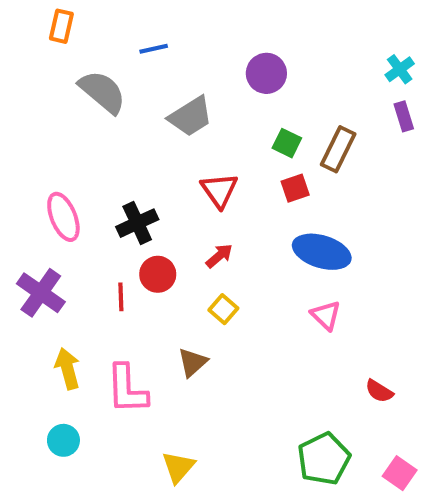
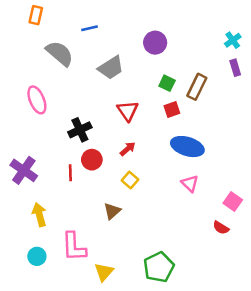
pink ellipse: (63, 217) -> (37, 100), moved
pink L-shape: (127, 389) -> (74, 247), moved
green pentagon: (324, 459) -> (159, 267), moved
pink square: (400, 473) -> (233, 201), moved

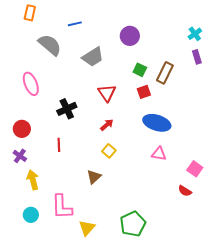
red circle: (92, 160) -> (22, 129), moved
purple cross: (24, 170) -> (20, 156), moved, size x0.6
pink triangle: (190, 184) -> (159, 154), turned -35

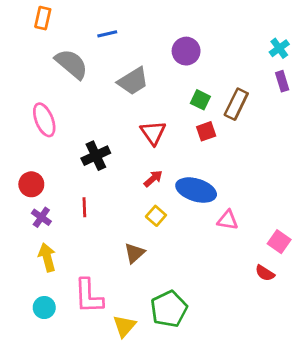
blue ellipse: (157, 123) -> (196, 190), moved
purple cross: (20, 156) -> (41, 217), moved
green pentagon: (133, 224) -> (169, 309), moved

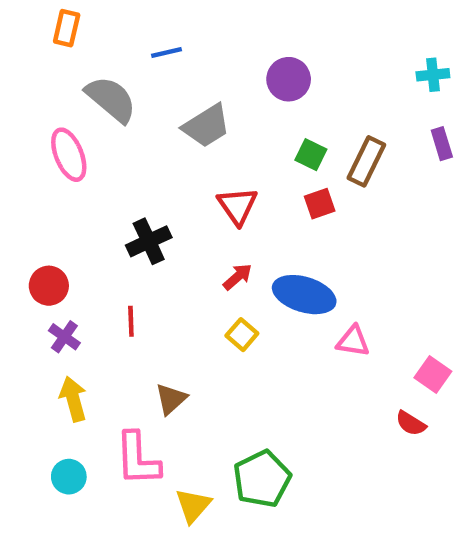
cyan cross: (279, 48) -> (433, 75), turned 30
purple rectangle: (282, 81) -> (442, 144), moved
pink ellipse: (44, 120) -> (69, 155), moved
brown triangle: (134, 253) -> (171, 399), moved

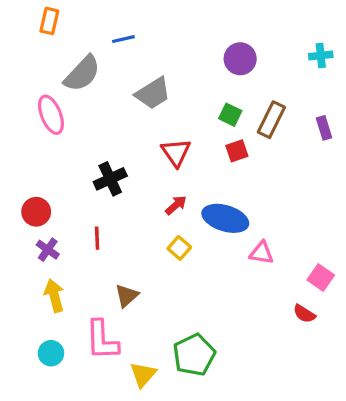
purple circle: (289, 79) -> (240, 59), moved
gray semicircle: (111, 99) -> (82, 74), turned 93
purple rectangle: (442, 144) -> (324, 128), moved

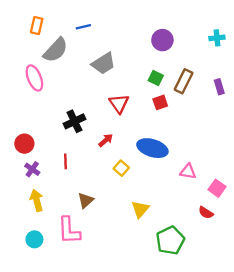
orange rectangle: (49, 21) -> (37, 26), moved
red arrow: (176, 205) -> (106, 140), moved
pink triangle: (262, 253) -> (188, 171), moved
green pentagon: (194, 355) -> (170, 240), moved
yellow triangle: (143, 375) -> (140, 209), moved

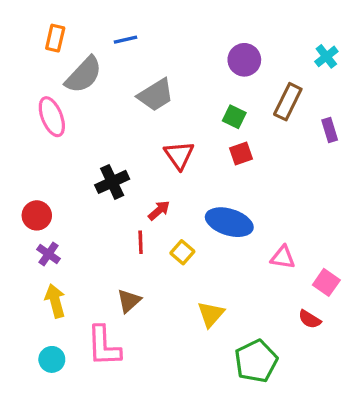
cyan cross: (217, 38) -> (326, 56), turned -32
brown rectangle: (184, 81) -> (288, 102), moved
red line: (66, 161) -> (141, 242), moved

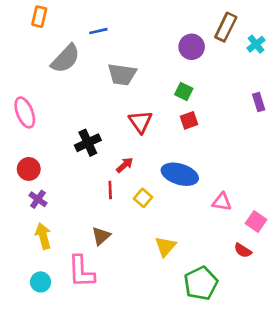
orange rectangle: (55, 38) -> (39, 17), moved
gray trapezoid: (156, 95) -> (122, 74), turned 40
brown rectangle: (288, 102) -> (226, 27), moved
pink ellipse: (52, 117) -> (25, 112), moved

